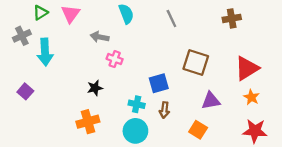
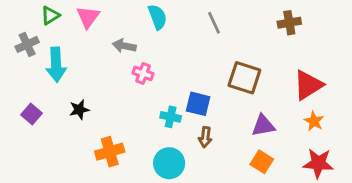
blue square: (159, 83) -> (198, 104), turned 30
black star: (95, 88) -> (79, 110), moved
cyan cross: (137, 104) -> (171, 117), moved
orange square: (198, 130) -> (262, 162), moved

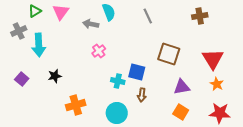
gray arrow: (124, 46) -> (91, 24), moved
pink cross: (143, 73) -> (99, 51), turned 32
red triangle: (308, 85) -> (213, 59), turned -30

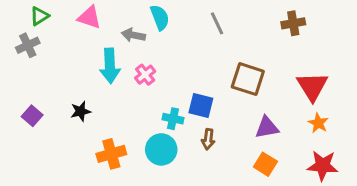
green triangle: (35, 11) -> (39, 16), moved
pink triangle: (61, 12) -> (89, 17), turned -48
cyan arrow: (39, 45) -> (110, 66), moved
cyan circle: (117, 113) -> (161, 149), moved

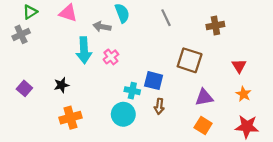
brown cross: (293, 23) -> (215, 25), moved
red triangle: (312, 86) -> (239, 66), size x0.6
orange cross: (111, 154) -> (70, 118), moved

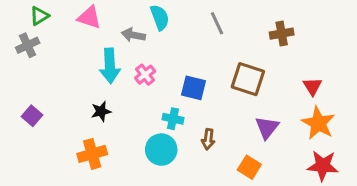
blue square: (154, 81) -> (194, 88), moved
black star: (61, 85) -> (101, 111), moved
orange star: (244, 94) -> (318, 123), size x1.6
purple triangle: (204, 97) -> (267, 128), turned -42
orange square: (203, 125) -> (249, 167), moved

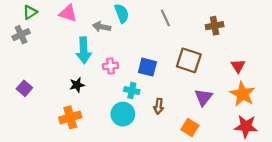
pink cross: (145, 75) -> (111, 66), moved, turned 32

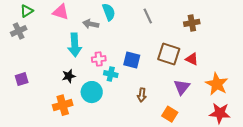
red triangle: (238, 66) -> (192, 59), moved, turned -32
purple square: (24, 88) -> (22, 79), turned 32
cyan cross: (132, 91) -> (111, 74), moved
cyan circle: (123, 114) -> (92, 92), moved

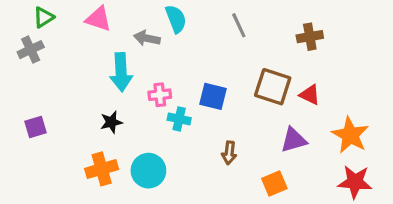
purple triangle: (182, 87) -> (294, 140), turned 36
cyan circle: (92, 92) -> (148, 171), moved
orange square: (170, 114) -> (274, 183), turned 35

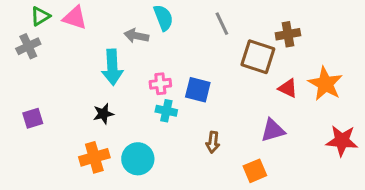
pink triangle: (98, 19) -> (75, 18), moved
brown square: (273, 87) -> (258, 57), moved
pink cross: (160, 95) -> (160, 84), moved
orange star: (350, 135) -> (325, 84), moved
red star: (355, 182) -> (342, 141), moved

